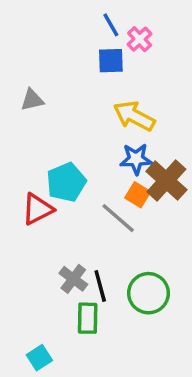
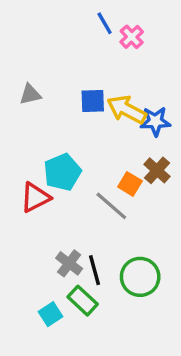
blue square: (111, 61) -> (93, 101), moved
blue star: (136, 159) -> (155, 121), moved
brown cross: (166, 180) -> (157, 170), size x0.7
green rectangle: (88, 318) -> (83, 301), turned -48
cyan square: (39, 358) -> (51, 314), moved

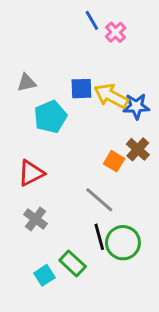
cyan pentagon: (62, 172) -> (50, 117), moved
gray line: (111, 206) -> (99, 200), moved
gray cross: (69, 263) -> (36, 219), moved
black line: (94, 270) -> (99, 237), moved

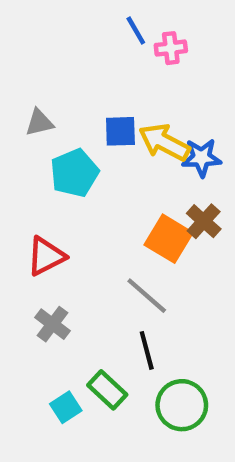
pink cross: (116, 32) -> (171, 48), turned 36
orange square: (114, 161) -> (169, 239), size x1.5
green circle: (123, 243) -> (182, 405), moved

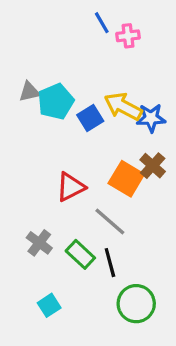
blue square: (120, 131) -> (90, 118), moved, turned -30
cyan pentagon: (74, 173) -> (56, 102), moved
red triangle: (46, 256) -> (70, 187), moved
green rectangle: (107, 390) -> (80, 254), moved

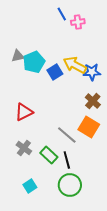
orange square: (126, 179) -> (89, 127), moved
red triangle: (70, 187) -> (24, 112), moved
green circle: (136, 304) -> (70, 185), moved

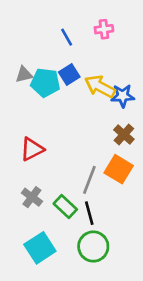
blue line: (62, 14) -> (67, 37), moved
cyan pentagon: (34, 62) -> (45, 82), turned 30
blue square: (55, 72) -> (69, 74), moved
gray line: (67, 135) -> (89, 180), turned 70
cyan square: (30, 186) -> (40, 248), size x1.6

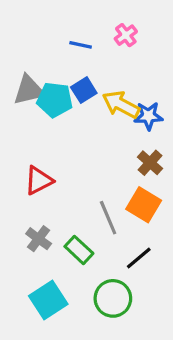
pink cross: (104, 29) -> (126, 35), turned -30
blue line: (67, 37) -> (81, 45), turned -48
gray triangle: (24, 74) -> (29, 90), size x1.5
gray line: (89, 180) -> (108, 218), turned -44
black line: (89, 213) -> (139, 258), moved, turned 65

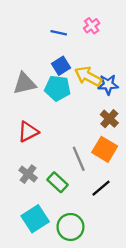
gray triangle: (29, 90) -> (25, 83), moved
cyan pentagon: (55, 100) -> (58, 88), moved
green circle: (113, 298) -> (70, 227), moved

